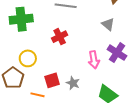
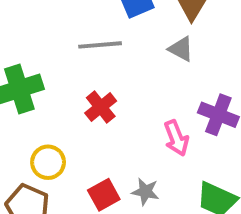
gray triangle: (108, 24) -> (181, 49), moved

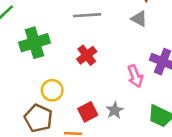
gray star: (145, 192) -> (115, 110), turned 30

